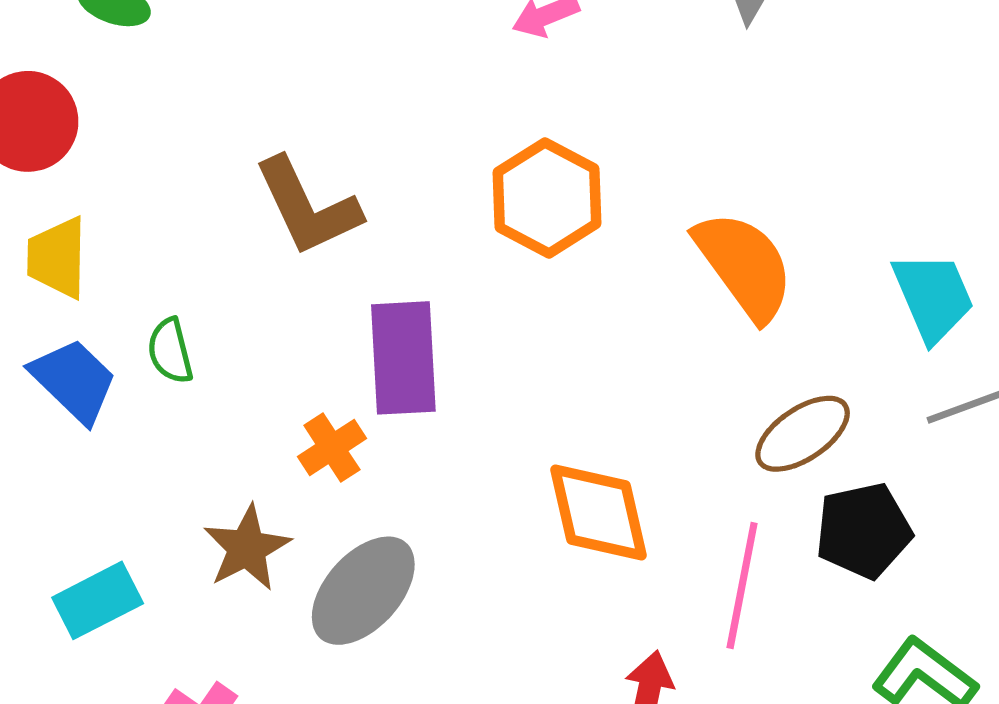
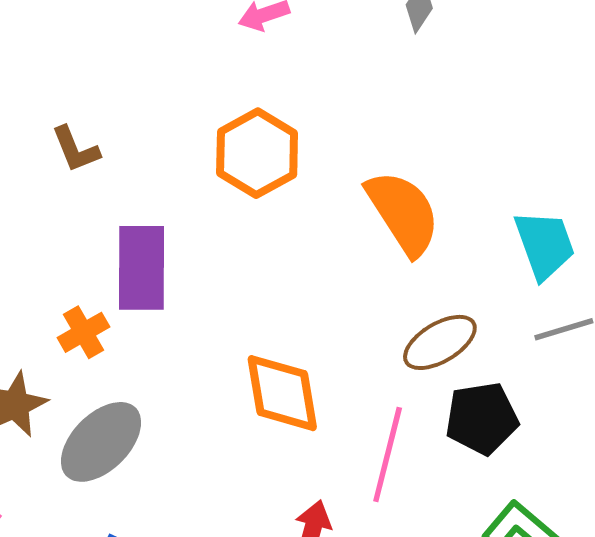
brown L-shape: (307, 207) -> (76, 149), size x0.6

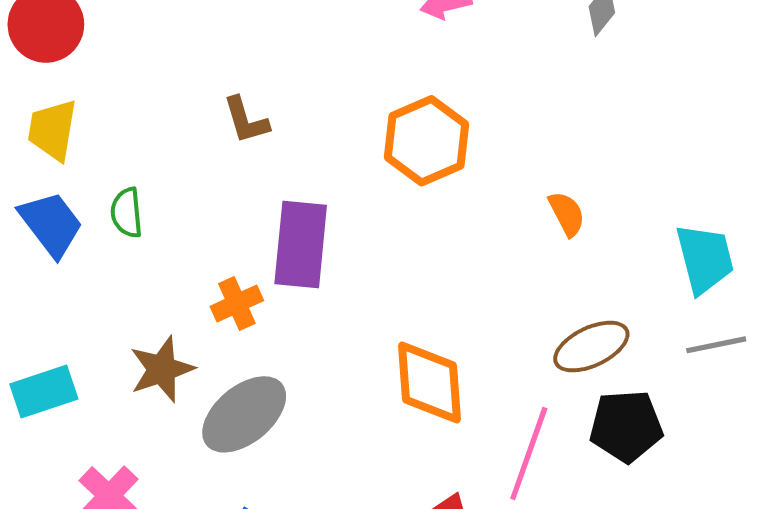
orange semicircle: (403, 213) -> (567, 214), size x0.5

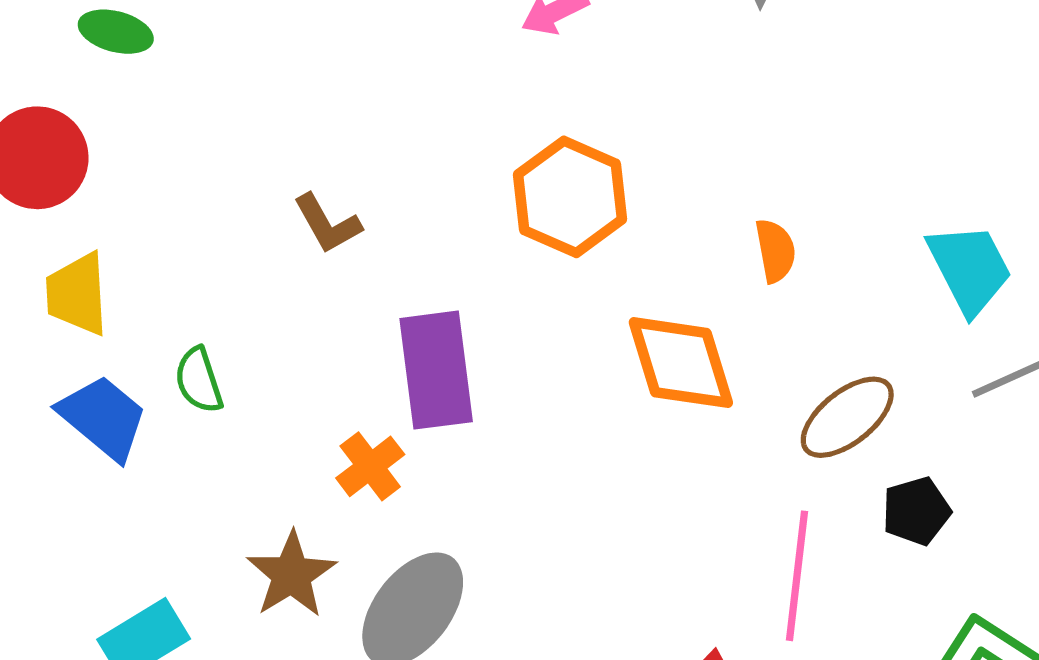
orange semicircle: (567, 214) -> (775, 251), turned 30
orange diamond: (429, 382) -> (681, 363), moved
black pentagon: (626, 426) -> (916, 511), size x0.7

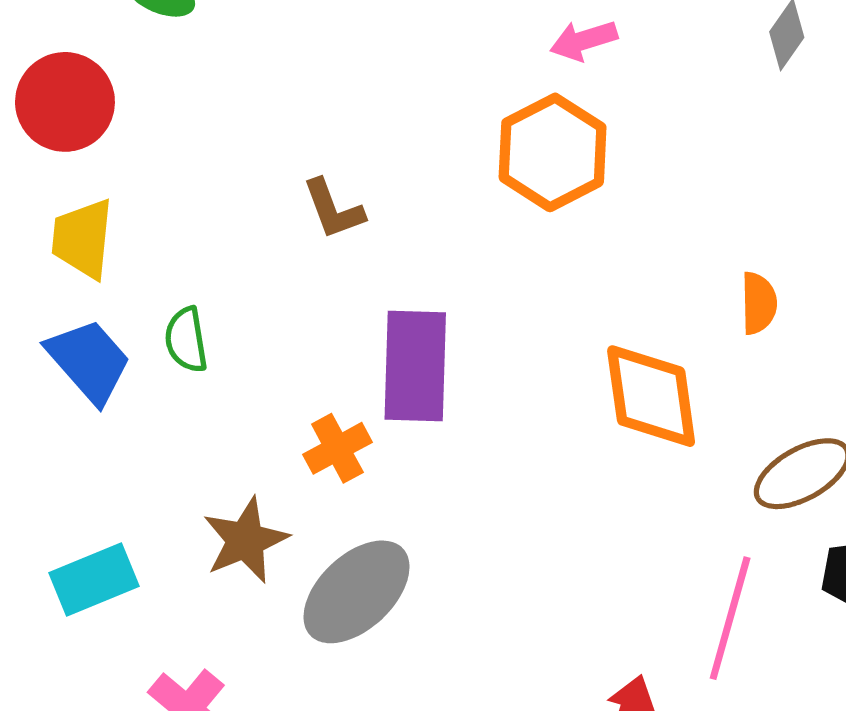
orange hexagon: (570, 197) -> (553, 152), moved

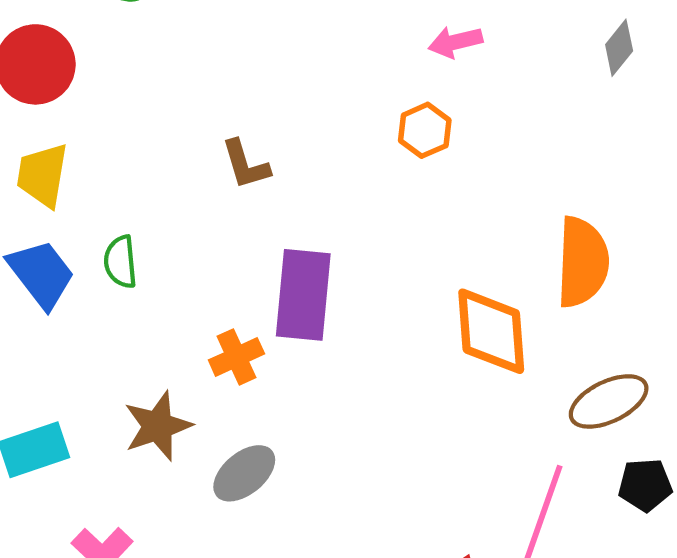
orange hexagon: (553, 152) -> (425, 130), size x0.6
orange semicircle: (759, 303) -> (582, 262), size x1.8
gray ellipse: (356, 592) -> (244, 473), size x0.7

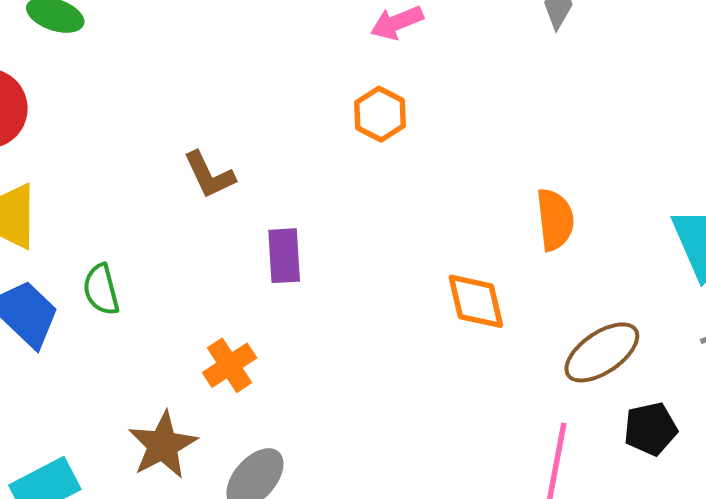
orange semicircle: (582, 262) -> (555, 220), size x0.7
purple rectangle: (303, 295) -> (284, 256), moved, size x0.6
orange diamond: (491, 331) -> (476, 301), size x0.7

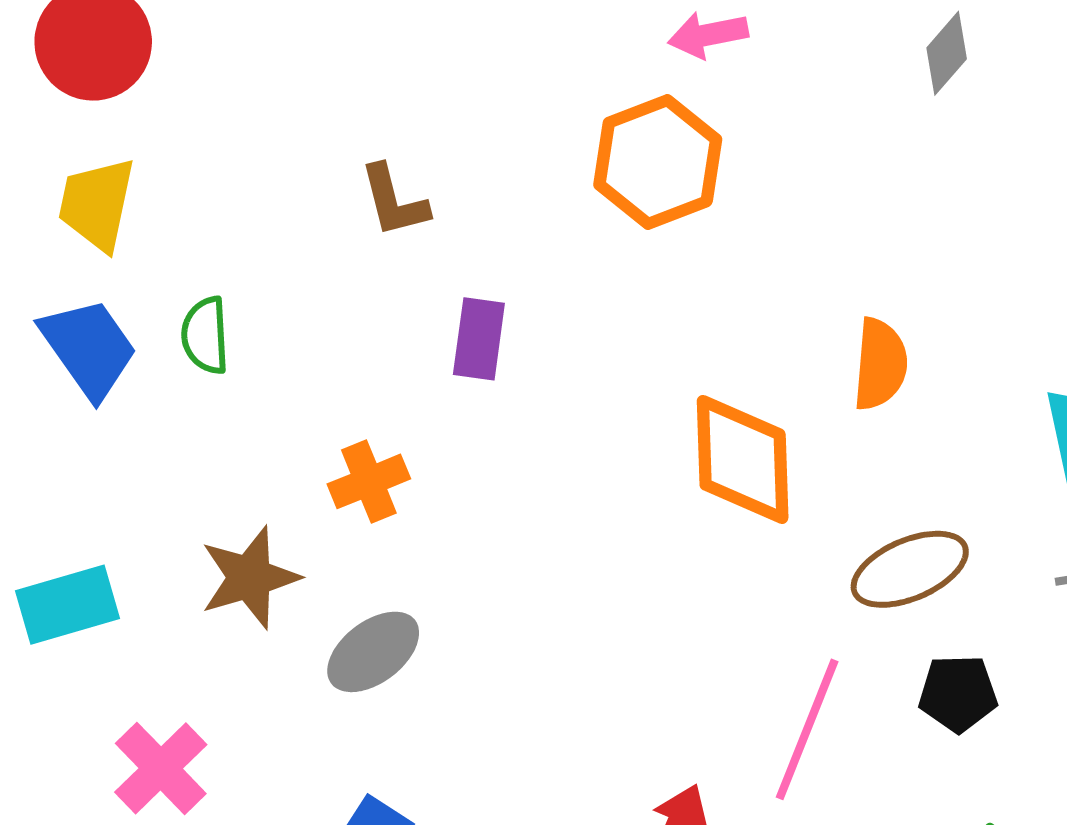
orange hexagon: (380, 114) -> (658, 162), size x1.6
orange diamond: (476, 301) -> (743, 460), size x1.4

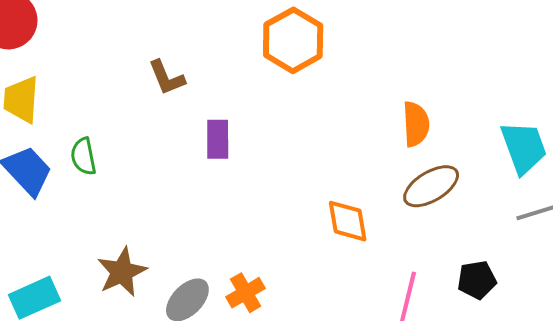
orange diamond: (743, 460) -> (348, 221), moved, size x0.7
orange cross: (369, 481) -> (246, 293), moved
brown ellipse: (910, 569) -> (431, 186), moved

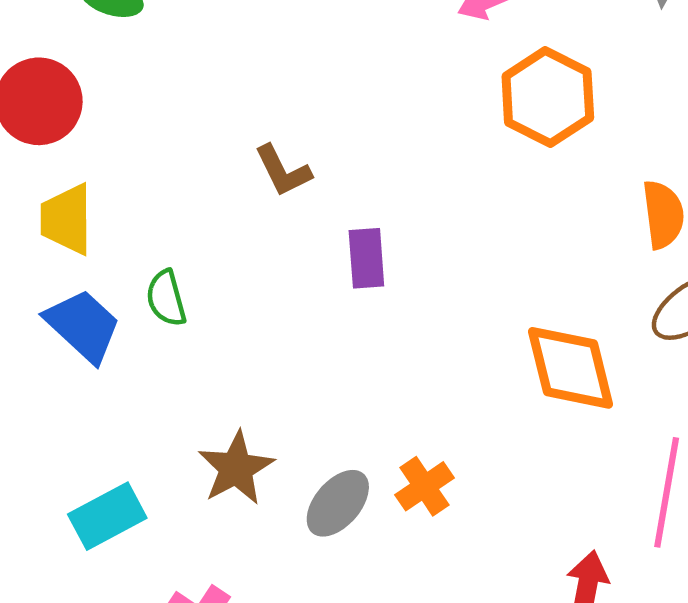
orange hexagon: (293, 40) -> (548, 97), moved
orange diamond: (348, 221) -> (571, 368), size x1.4

